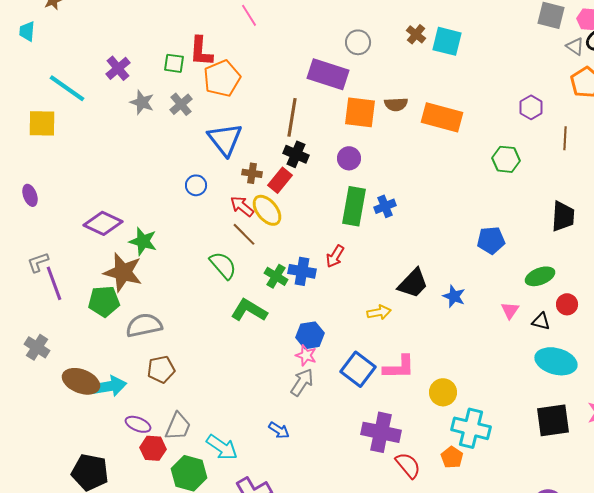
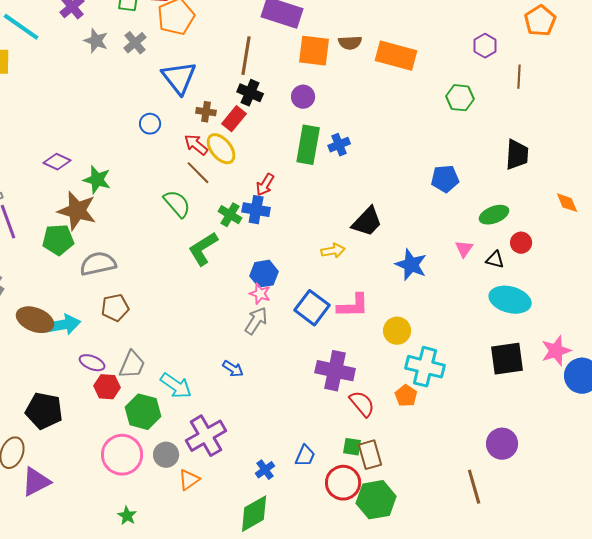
purple diamond: (103, 223) -> (57, 162), size x0.7
red arrow: (335, 256) -> (265, 185), moved
blue star: (454, 296) -> (411, 265), moved, size x1.4
green L-shape: (249, 310) -> (203, 249), turned -63

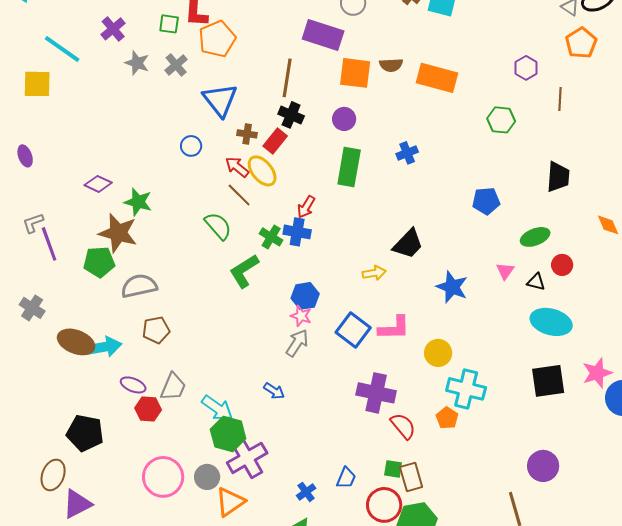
blue cross: (339, 145) -> (407, 153), moved
green hexagon: (143, 412) -> (228, 434), moved
orange triangle: (189, 480) -> (230, 502), size x1.4

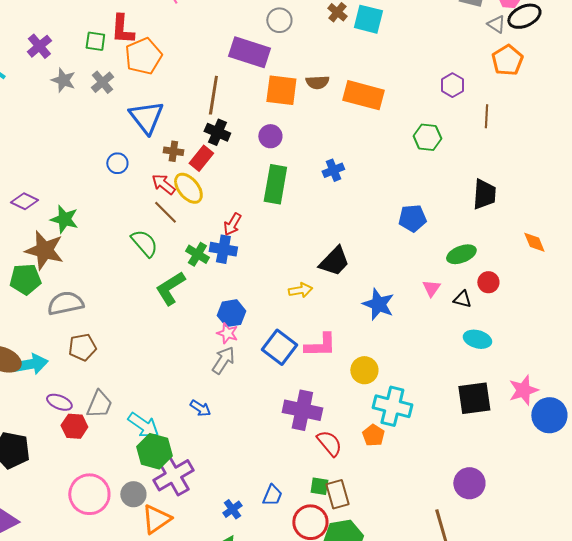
cyan ellipse: (551, 322) -> (477, 339), size x0.7

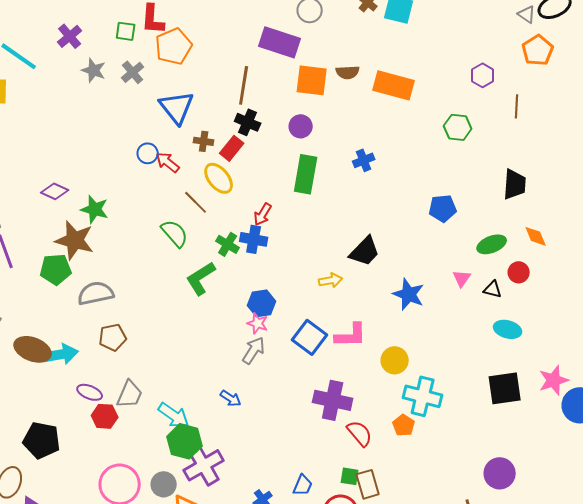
red arrow: (163, 184) -> (168, 162), moved
orange diamond: (534, 242) -> (536, 236), moved

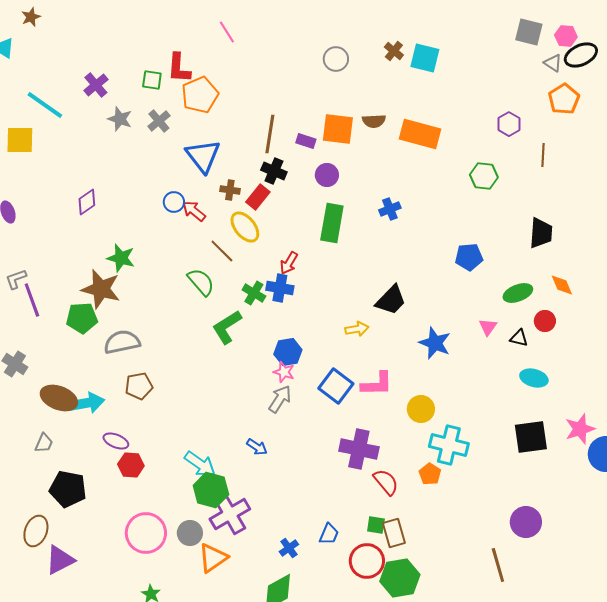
purple rectangle: (280, 42) -> (306, 141), moved, size x0.5
purple diamond: (55, 191) -> (87, 202), moved, turned -60
gray trapezoid: (130, 394) -> (44, 443), moved, size x0.7

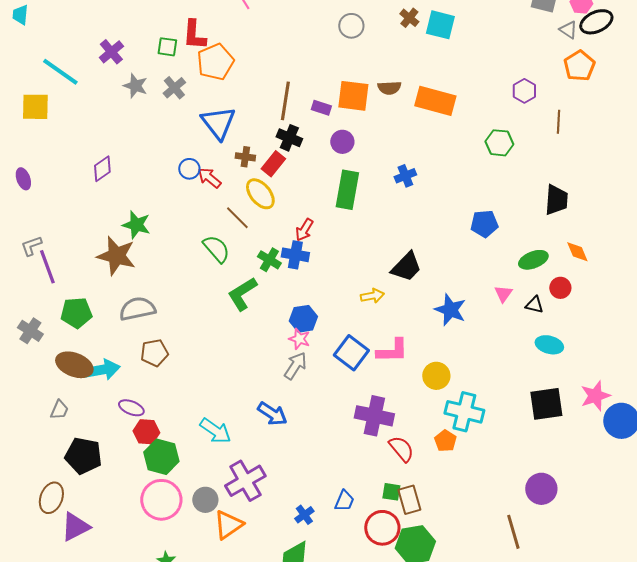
green pentagon: (82, 318) -> (76, 313), moved
blue arrow: (257, 447) -> (272, 414), size x1.4
green hexagon: (211, 490) -> (161, 457), moved

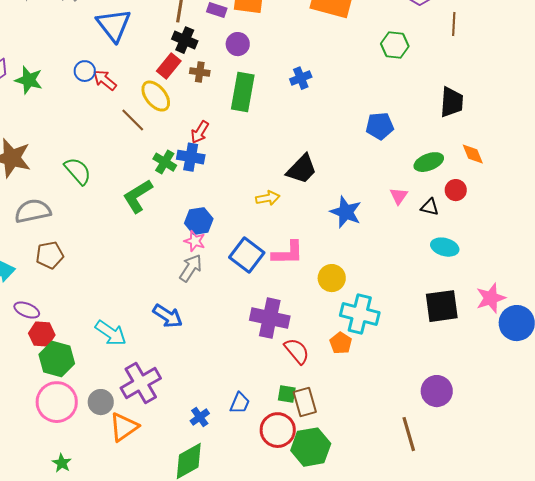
brown cross: (245, 157) -> (200, 72), moved
green star: (136, 225) -> (29, 80), moved
green semicircle: (216, 249) -> (78, 171), moved

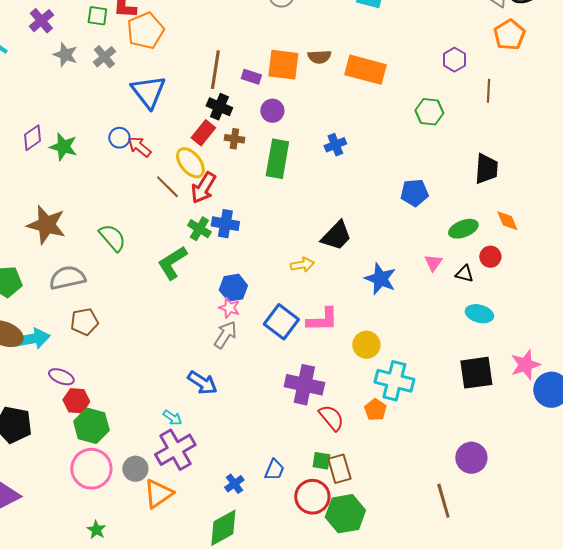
red arrow: (200, 132) -> (203, 188), moved, size x1.4
cyan arrow: (111, 333) -> (172, 418), moved, size x0.6

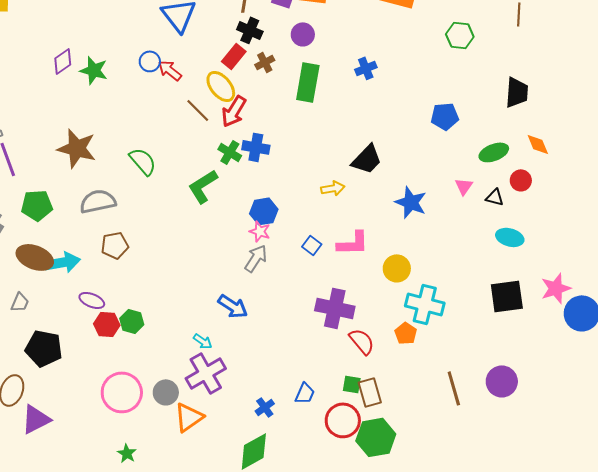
brown cross: (234, 139) -> (265, 62), turned -36
blue square: (281, 322) -> (312, 245), size x0.6
green hexagon: (91, 426) -> (132, 321), moved, size x0.7
brown line: (443, 501) -> (454, 388), moved

